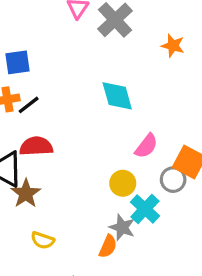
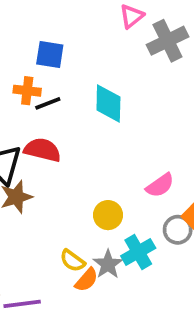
cyan diamond: (117, 96) -> (108, 103), moved
yellow circle: (123, 183) -> (108, 215), moved
yellow semicircle: (43, 240) -> (72, 261), moved

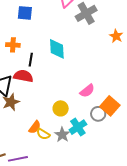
blue square: (50, 54) -> (25, 13), moved
black line: (48, 103) -> (31, 60), moved, turned -56
orange semicircle: (86, 280) -> (35, 127), moved

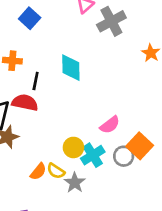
blue square: (25, 13) -> (30, 18), turned 35
cyan cross: (78, 127) -> (93, 155), moved
yellow semicircle: (43, 134) -> (56, 171), moved

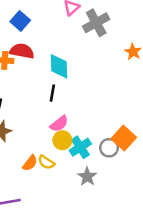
black line: (36, 81) -> (52, 93), moved
red semicircle: (25, 103) -> (22, 51), moved
pink semicircle: (110, 125) -> (59, 124), moved
gray star: (75, 183) -> (87, 177), moved

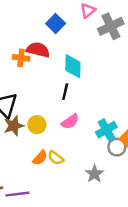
blue square: (20, 21) -> (56, 23), moved
yellow circle: (62, 140) -> (37, 125), moved
cyan cross: (80, 147) -> (106, 130), moved

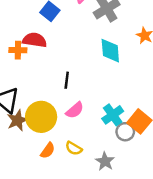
cyan diamond: (73, 66) -> (110, 51), moved
yellow circle: (37, 125) -> (41, 117), size x1.6
yellow semicircle: (56, 158) -> (74, 148), moved

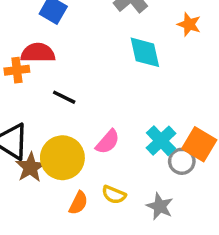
black line: (67, 80) -> (64, 97), moved, turned -63

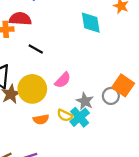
cyan cross: (161, 141) -> (80, 117), moved
orange semicircle: (78, 203) -> (41, 119), turned 49
gray star: (160, 206) -> (85, 101), moved

